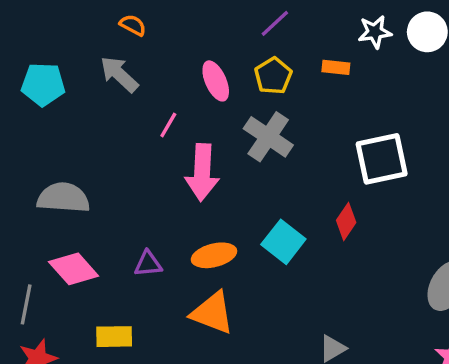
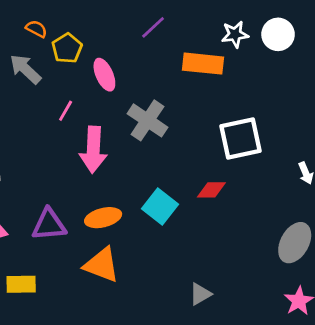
orange rectangle: (336, 67) -> (203, 64), size x1.8
yellow pentagon: (273, 76) -> (67, 48), moved
red diamond: (346, 221) -> (211, 190), turned 56
purple triangle: (148, 264) -> (49, 225), size x1.5

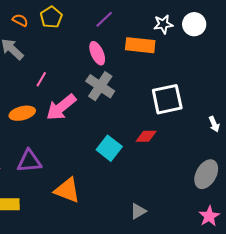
yellow pentagon: (67, 48) -> (51, 17), moved
pink ellipse: (104, 75) -> (97, 53), moved
pink arrow: (93, 150) -> (61, 107), turned 48
orange ellipse: (103, 218) -> (22, 113), moved

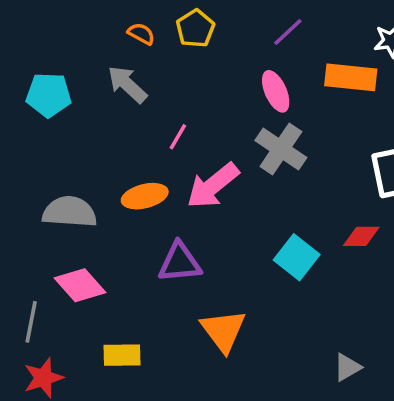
purple triangle: (29, 161) -> (180, 263), moved
orange triangle: (67, 190) -> (223, 331), turned 32

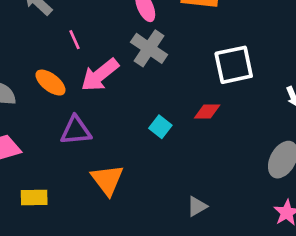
pink line: (178, 137) -> (74, 40), turned -54
orange ellipse: (145, 196) -> (50, 83), turned 52
cyan square: (297, 257) -> (160, 127), size x0.7

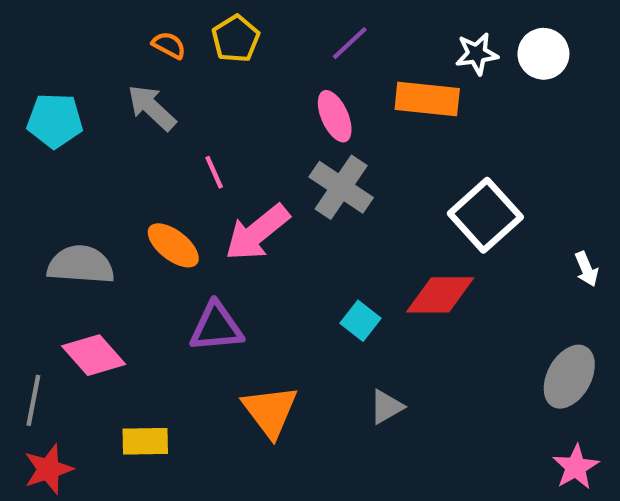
white square: (234, 65) -> (485, 215), turned -30
red diamond: (207, 112) -> (440, 295), size x1.5
gray triangle: (197, 206) -> (386, 407), moved

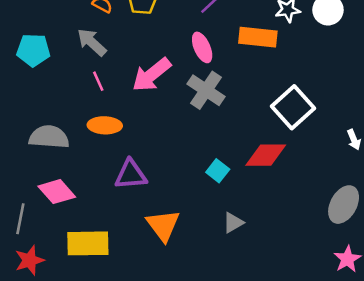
pink line: (214, 172) -> (98, 81), moved
pink arrow: (257, 232) -> (151, 75), moved
orange ellipse: (173, 245) -> (105, 125), turned -36
yellow rectangle: (145, 441) -> (88, 243), size x1.5

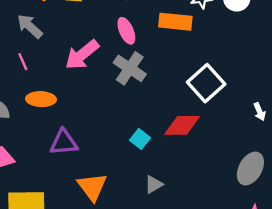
pink line: (98, 81) -> (23, 62), moved

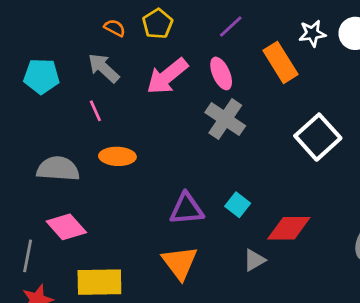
orange rectangle: (175, 22) -> (281, 62), turned 52
pink arrow: (82, 55) -> (167, 76), moved
red diamond: (182, 125) -> (289, 228), moved
purple triangle: (64, 142) -> (187, 209), moved

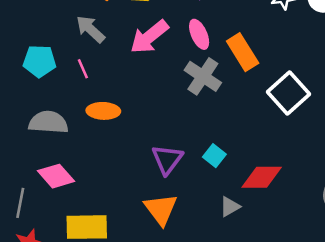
orange rectangle: (281, 62) -> (243, 52), moved
cyan pentagon: (41, 76) -> (39, 61), moved
purple triangle: (187, 209) -> (167, 159), turned -48

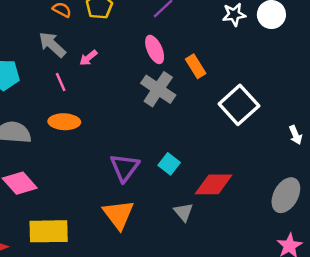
pink arrow: (149, 37) -> (88, 58), moved, size x0.5
orange rectangle: (243, 52) -> (196, 66), size x0.7
pink line: (83, 69) -> (61, 82), moved
gray triangle: (230, 207) -> (184, 212), turned -40

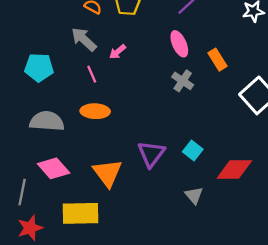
gray cross: (158, 89) -> (183, 81), size x0.7
gray triangle: (184, 212) -> (194, 195), moved
orange triangle: (118, 214) -> (107, 173), moved

